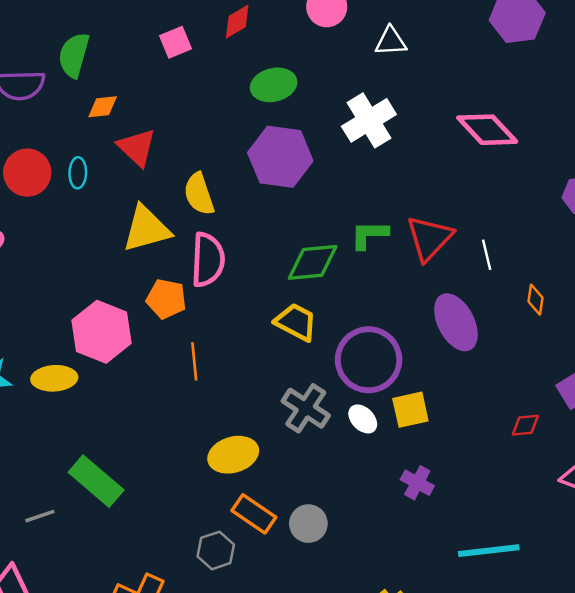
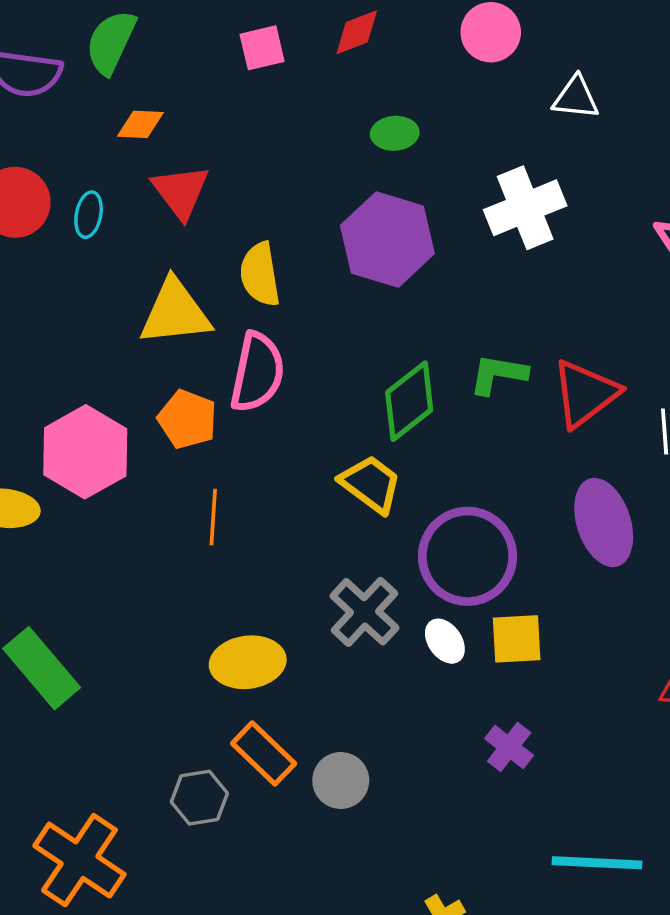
green ellipse: (274, 85) -> (395, 133), size x0.7
green diamond: (313, 262) -> (409, 401), turned -42

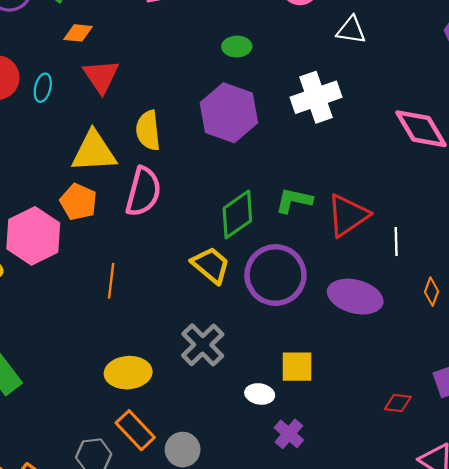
orange pentagon: (187, 419) -> (78, 202), moved
purple ellipse: (604, 523) -> (355, 297), turned -60
purple circle: (468, 556) -> (275, 275), moved
white ellipse: (445, 641) -> (260, 394), moved, turned -48

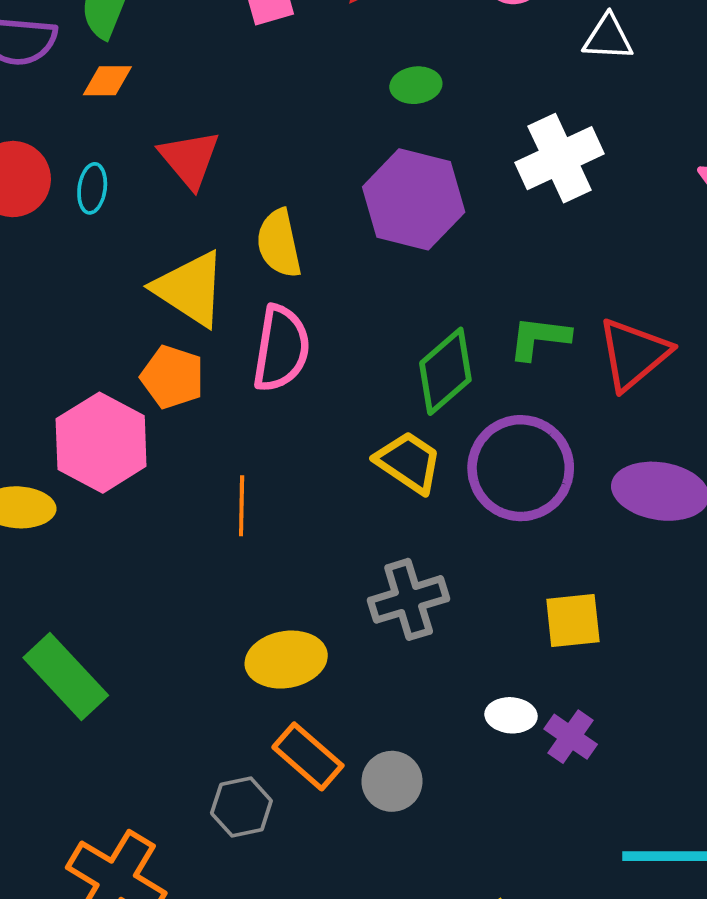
orange diamond: (78, 33) -> (107, 81), moved
yellow triangle: (94, 152) -> (190, 289), turned 42
gray cross: (203, 345) -> (409, 599), turned 33
white ellipse: (260, 394) -> (511, 715), moved

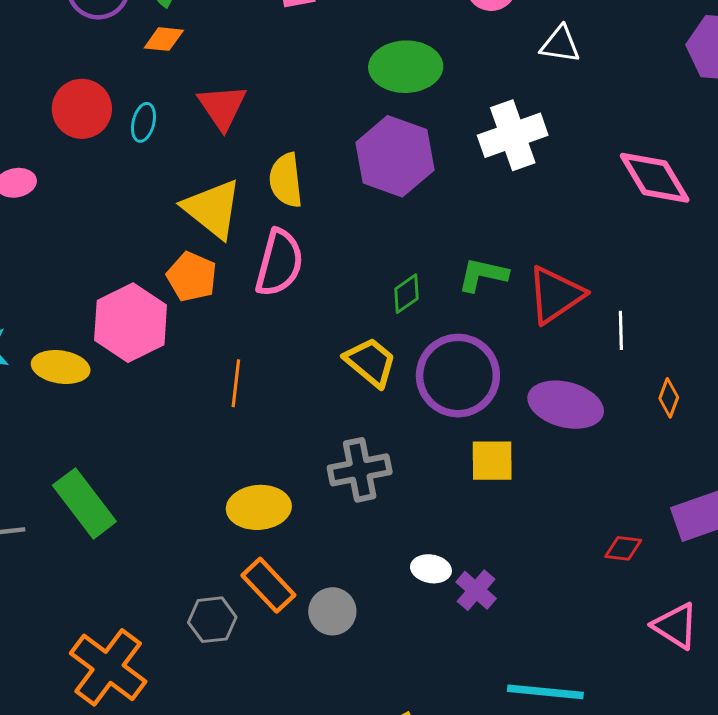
green ellipse: (416, 85) -> (406, 67), size x1.8
green diamond: (445, 371) -> (406, 294), size x0.6
yellow square: (573, 620) -> (492, 461), moved

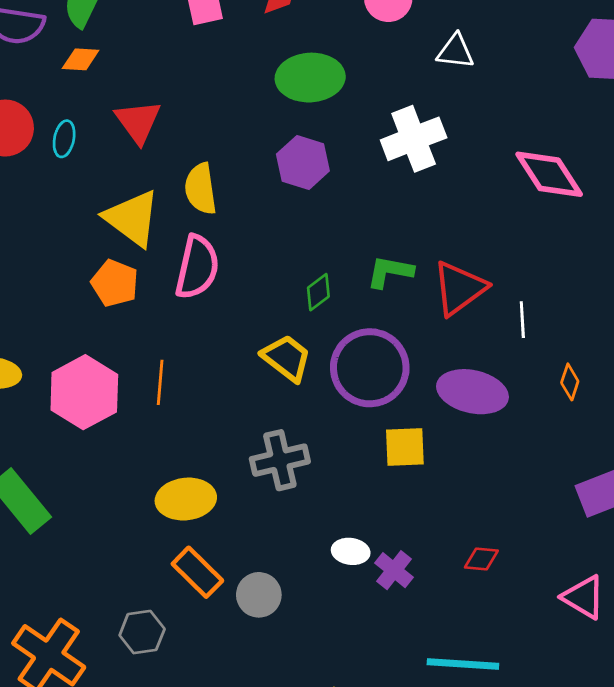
purple hexagon: (395, 156) -> (303, 163), size x0.7
pink hexagon: (131, 323) -> (84, 392), moved
red diamond: (623, 548) -> (481, 559), moved
gray hexagon: (212, 620) -> (142, 632), moved

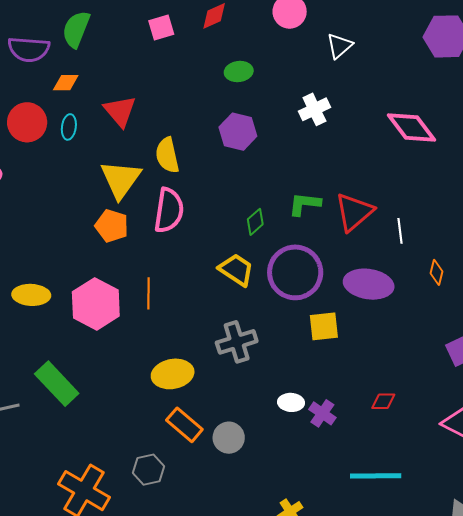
white triangle: (455, 51) -> (339, 46), turned -44
orange diamond: (81, 59) -> (66, 83), moved
green ellipse: (310, 78) -> (239, 72), size x0.6
white cross: (414, 139) -> (314, 109), size x0.7
yellow triangle: (132, 218) -> (121, 179), turned 33

